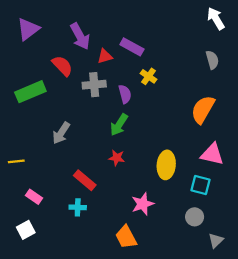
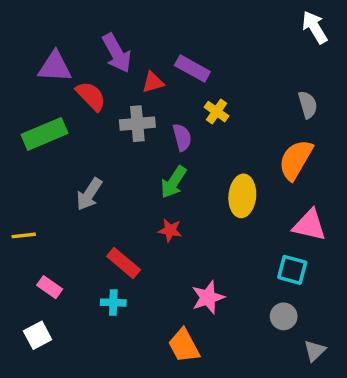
purple triangle: (28, 29) -> (55, 67), moved, turned 40
gray semicircle: (212, 60) -> (308, 105), moved
yellow ellipse: (166, 165) -> (242, 196), moved

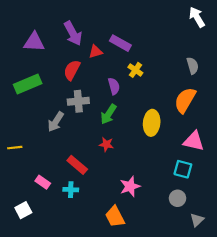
red semicircle: (91, 96) -> (72, 70), moved, turned -108
gray cross: (137, 124) -> (78, 101), moved
pink rectangle: (50, 287) -> (43, 182), moved

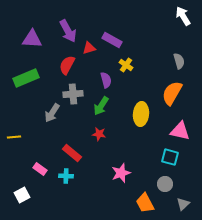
orange trapezoid: (115, 217) -> (145, 203), moved

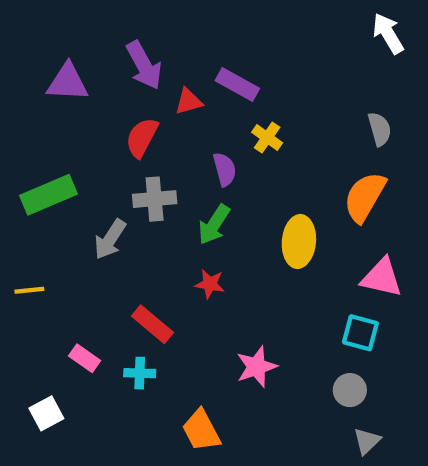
green rectangle: (26, 78) -> (48, 195), moved
orange trapezoid: (145, 203) -> (201, 430), moved
gray triangle: (183, 204) -> (367, 441), moved

